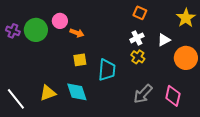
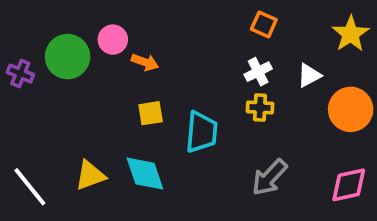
purple cross: (13, 31) -> (20, 74), moved
yellow cross: (138, 57) -> (260, 107), turned -32
pink diamond: (173, 96) -> (349, 185), moved, turned 65

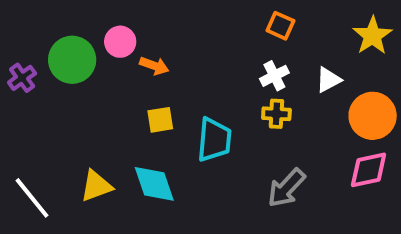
purple cross: (20, 74) -> (22, 78), turned 32
pink diamond: (349, 185) -> (369, 170), moved

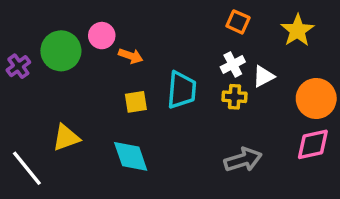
yellow star: (373, 36) -> (297, 30), moved
white triangle: (328, 80) -> (263, 76), moved
cyan trapezoid: (214, 140) -> (182, 90), moved
yellow triangle: (96, 186) -> (66, 138), moved
gray arrow: (286, 188) -> (243, 160), turned -150

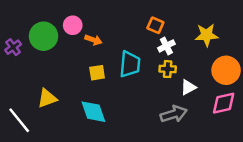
orange square: (238, 22) -> (155, 25), moved
yellow star: (297, 30) -> (207, 35), moved, turned 30
white triangle: (263, 76) -> (188, 87), moved

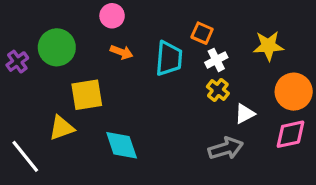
pink circle: (73, 25) -> (112, 16), moved
cyan trapezoid: (130, 64) -> (169, 58), moved
yellow cross: (168, 69) -> (218, 90), turned 35
yellow square: (97, 73) -> (87, 95), moved, size x1.5

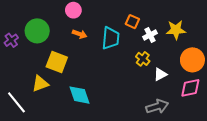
white cross: (216, 60) -> (150, 35), moved
yellow square: (87, 95) -> (57, 62), turned 30
gray arrow: (226, 148) -> (157, 106), moved

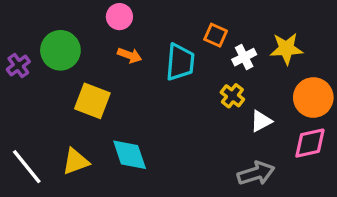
yellow triangle: (40, 84) -> (76, 162), moved

